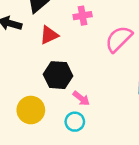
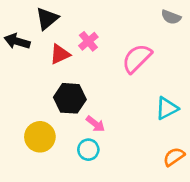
pink cross: (83, 16) -> (88, 41), moved, turned -30

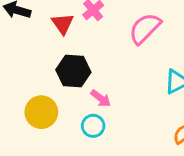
red triangle: (60, 54) -> (63, 24), turned -40

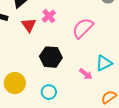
black hexagon: (73, 71) -> (51, 57), moved
pink arrow: (101, 98) -> (86, 74), moved

